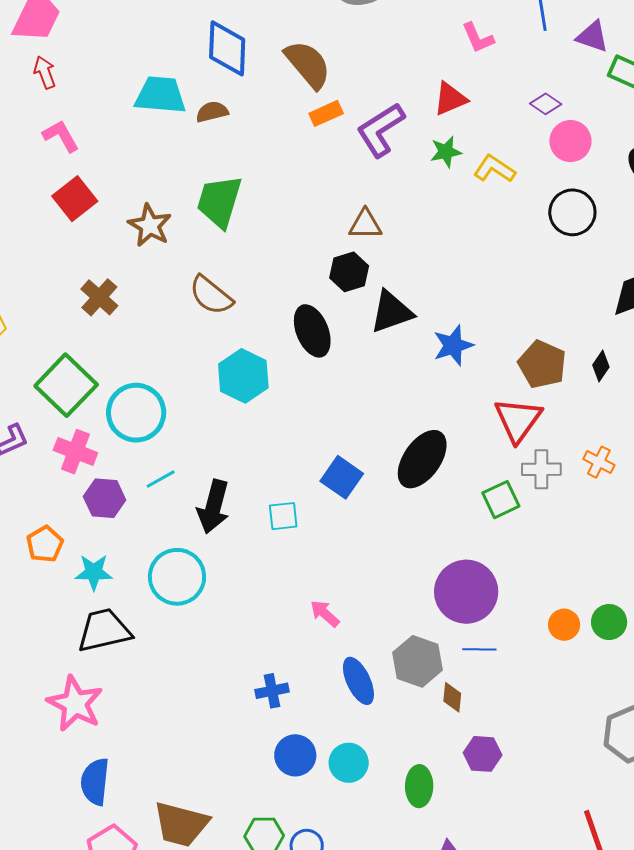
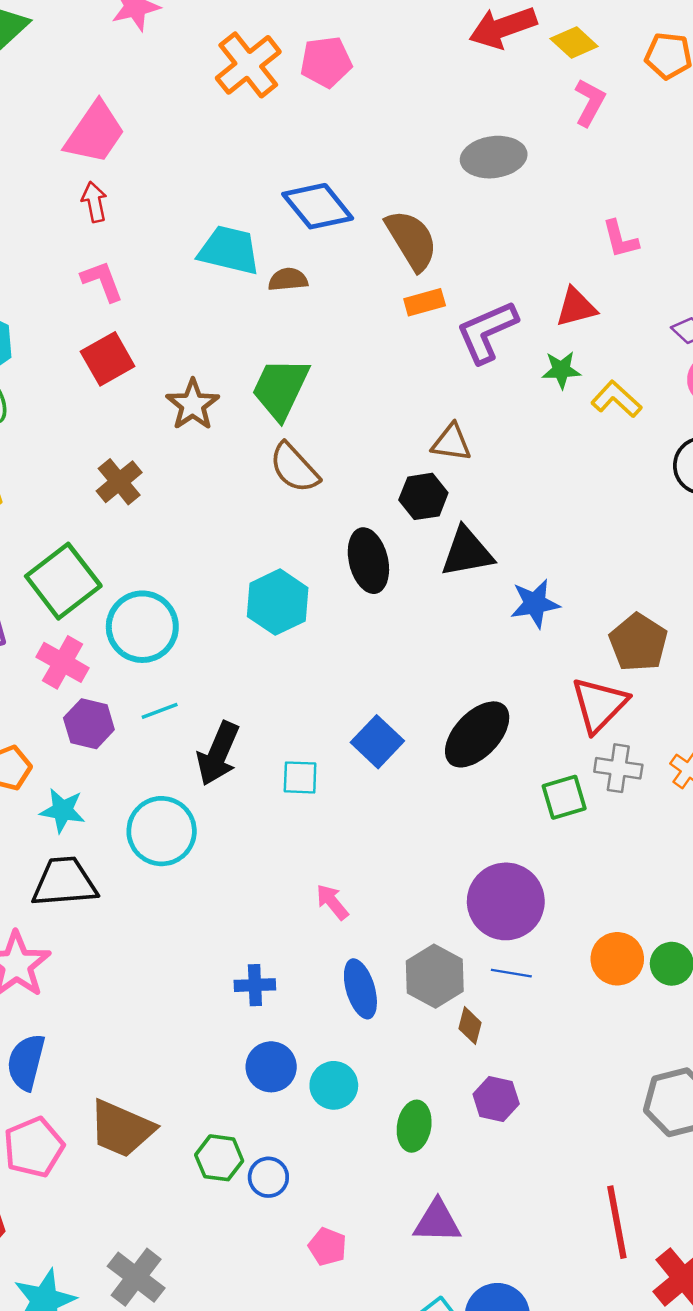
blue diamond: (227, 48) -> (318, 206), turned -50
brown semicircle: (211, 295) -> (294, 468), moved
orange circle: (564, 625) -> (617, 959), size x1.4

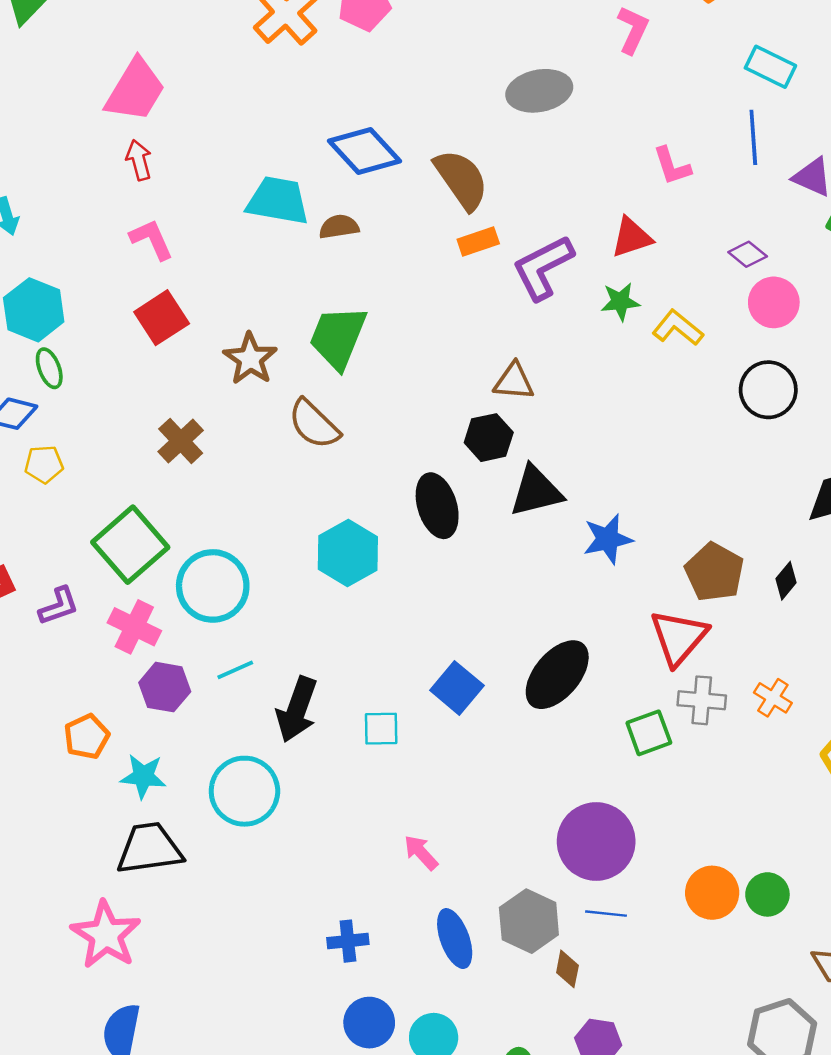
brown semicircle: (294, 468) -> (314, 424), moved

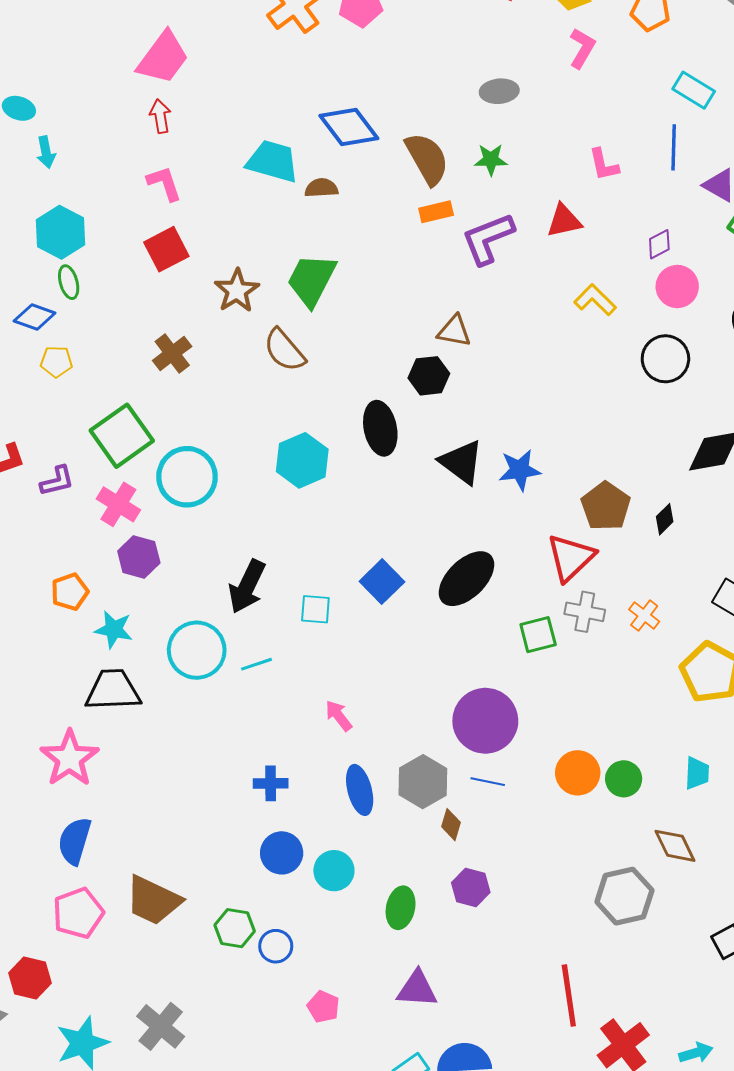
gray ellipse: (539, 91) -> (499, 91), size x0.7
purple diamond: (748, 254) -> (659, 244), turned -72
green star: (620, 302) -> (491, 160), moved
black triangle: (536, 491) -> (461, 462), moved, turned 45
cyan line: (235, 670) -> (256, 664), moved

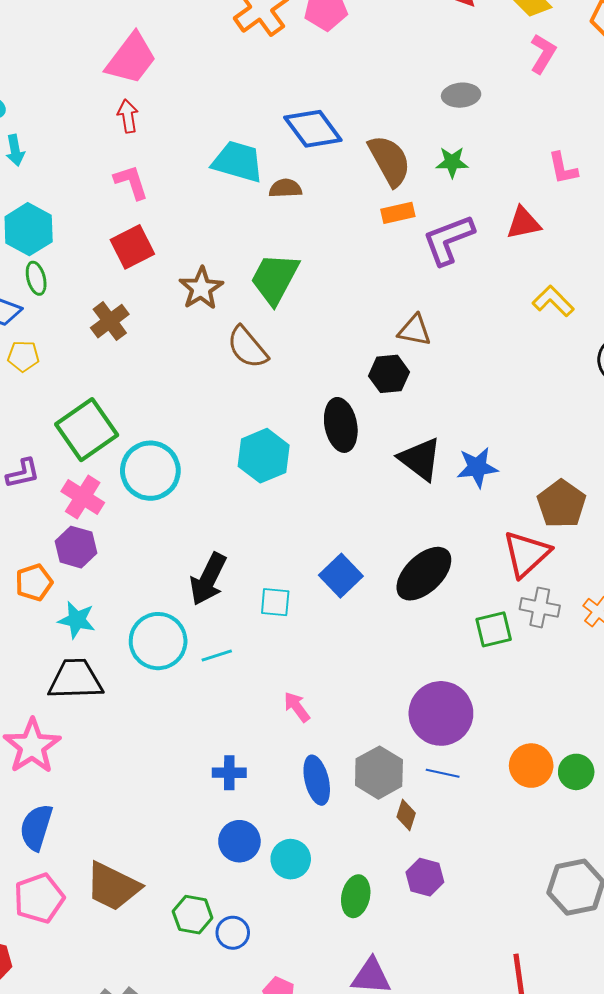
brown cross: (172, 353) -> (110, 321), moved
purple hexagon: (139, 557) -> (76, 547), moved

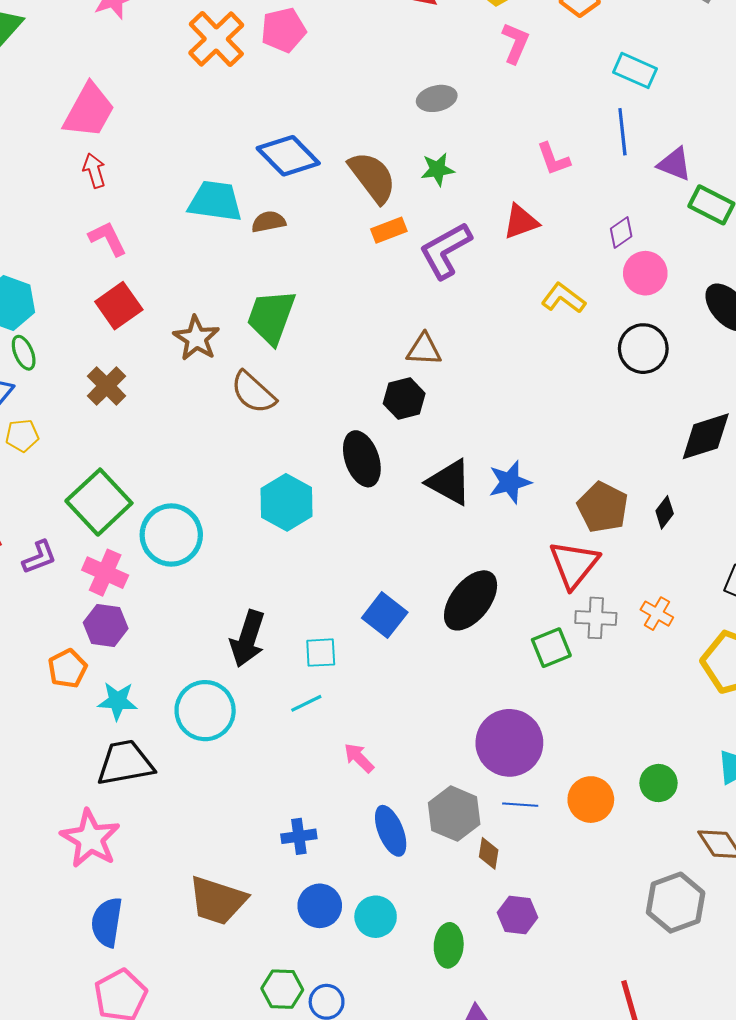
cyan line: (217, 655) -> (306, 703), moved
orange circle: (531, 766) -> (591, 800), moved
brown trapezoid: (113, 886) -> (218, 900), moved

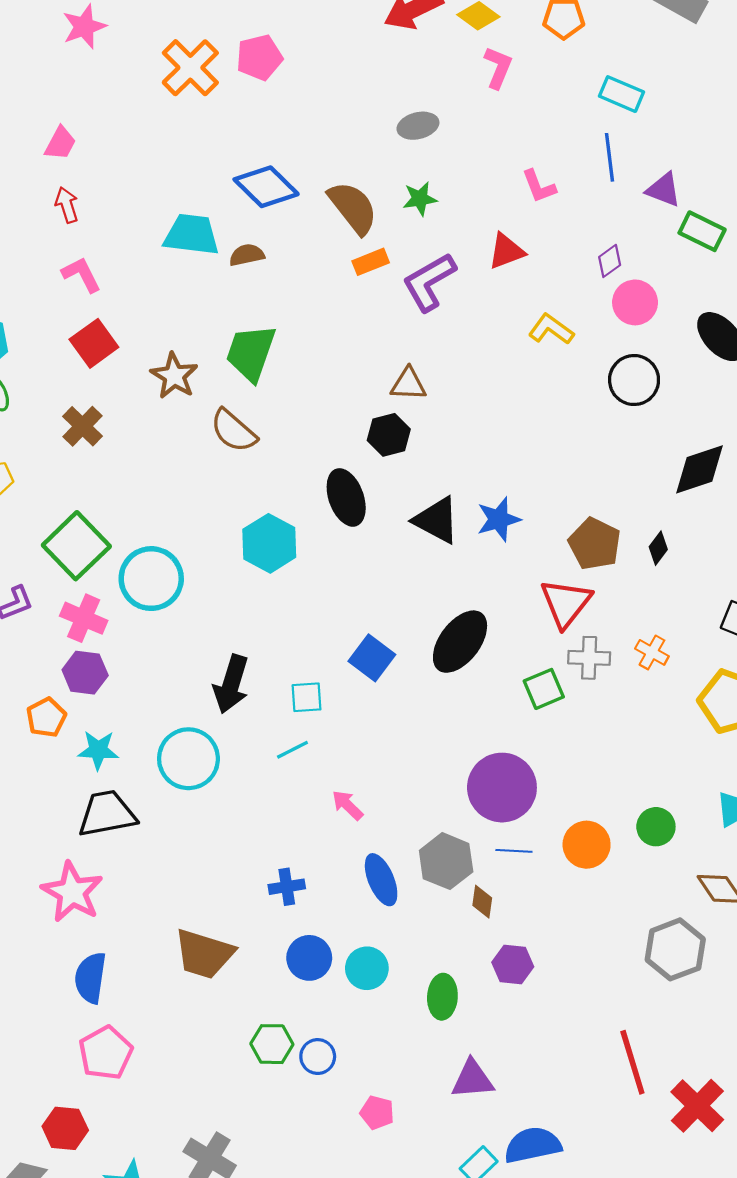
pink trapezoid: (89, 111) -> (60, 143), size x0.6

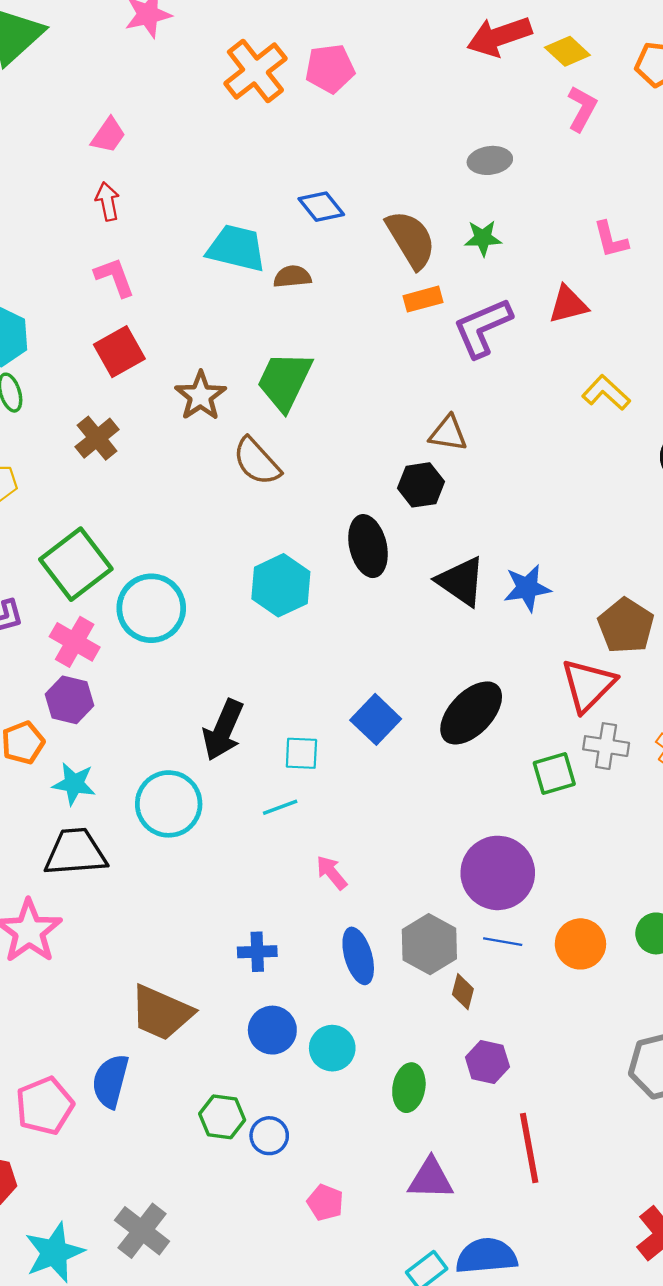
blue diamond: (266, 187) -> (321, 207), size x0.7
blue semicircle: (90, 978) -> (110, 1081), moved
red line: (632, 1062) -> (529, 1148), moved

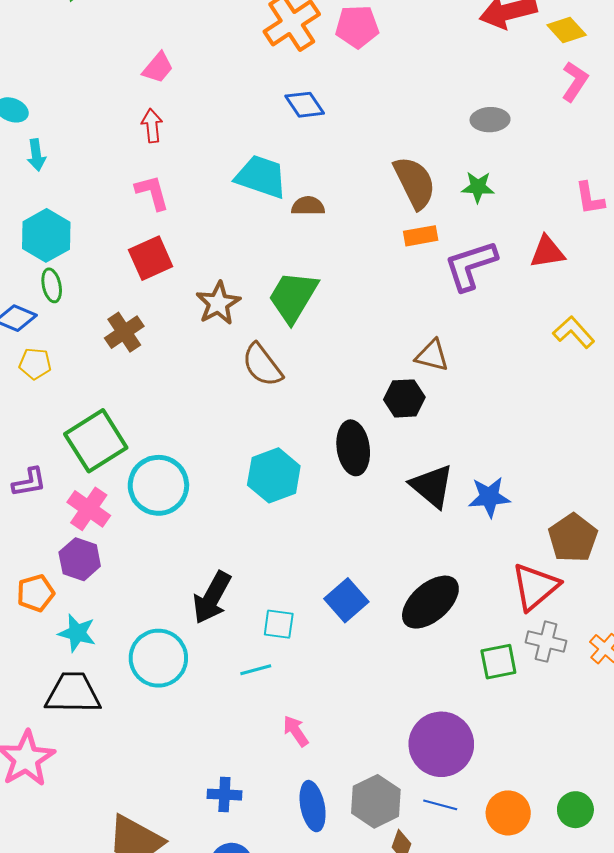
blue diamond: (321, 207) -> (305, 105), moved

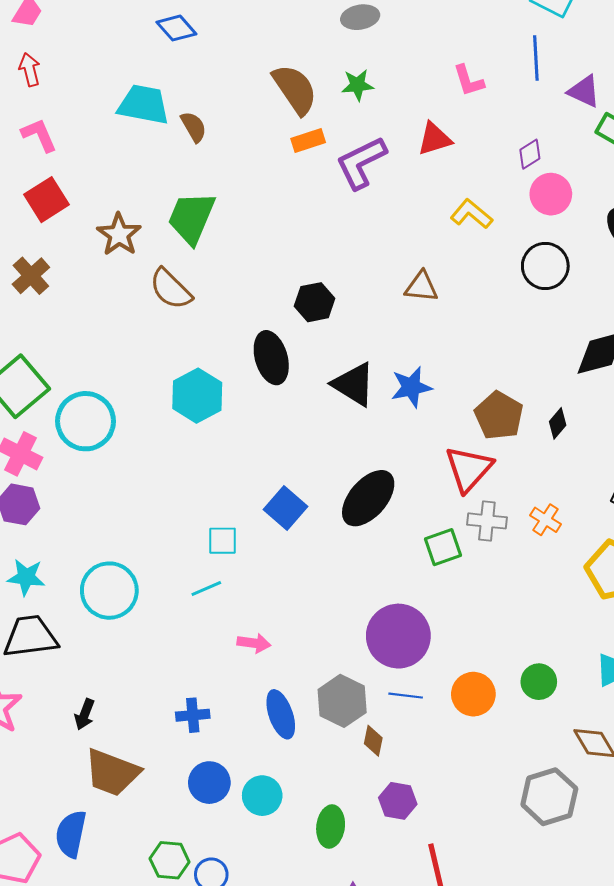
brown semicircle: (308, 206) -> (194, 127), turned 68
brown triangle: (432, 355) -> (421, 287), moved
black arrow: (212, 598) -> (85, 714), moved, size x0.6
pink arrow: (296, 731) -> (254, 643), turned 140

